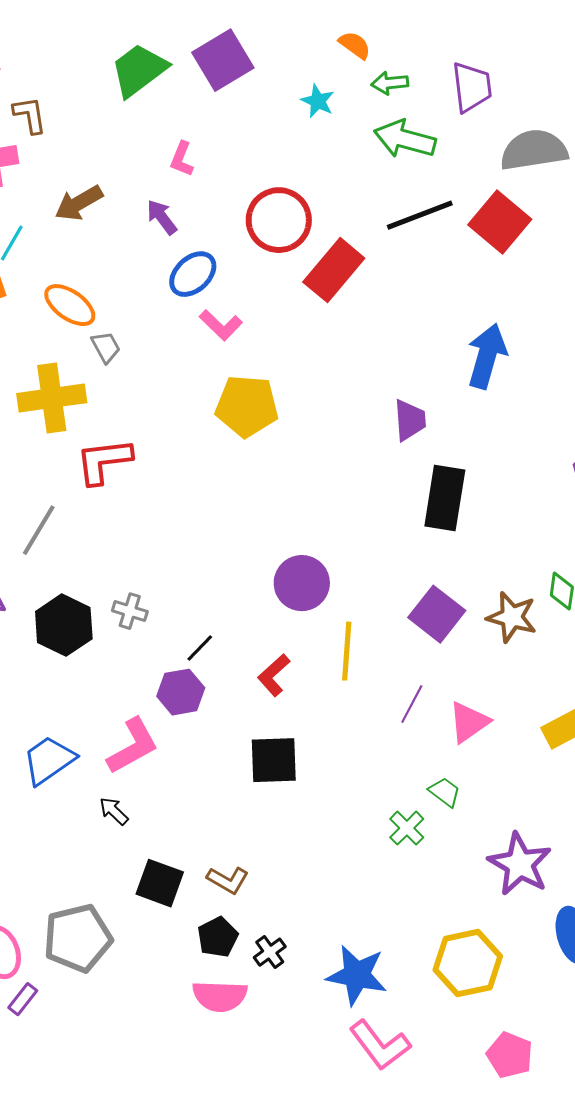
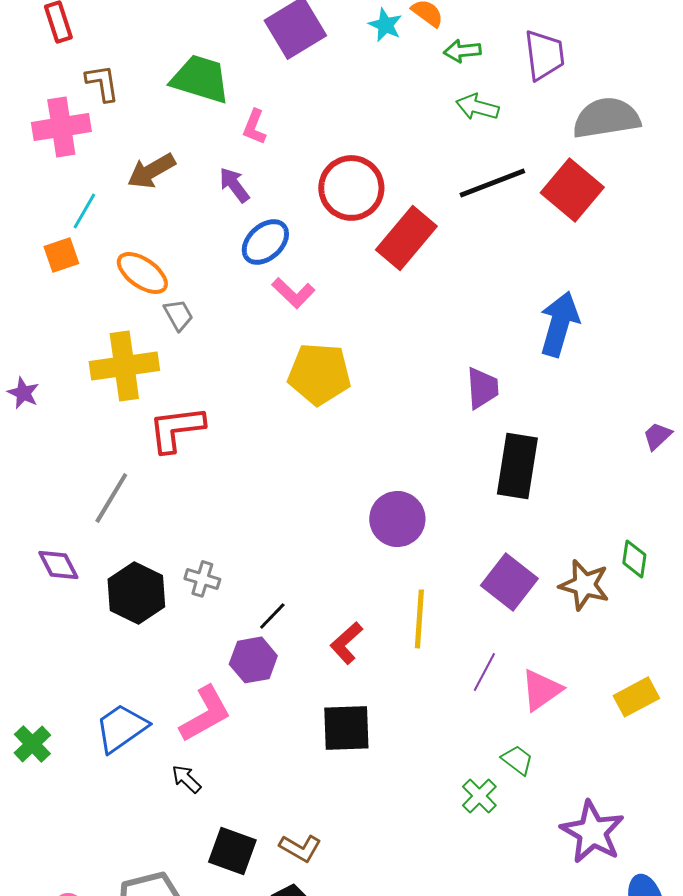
green trapezoid: (139, 70) -> (200, 79), moved, turned 54
cyan star: (318, 101) -> (385, 25), moved
green arrow: (405, 139) -> (477, 107), size x0.7
purple circle: (302, 583) -> (397, 519), moved

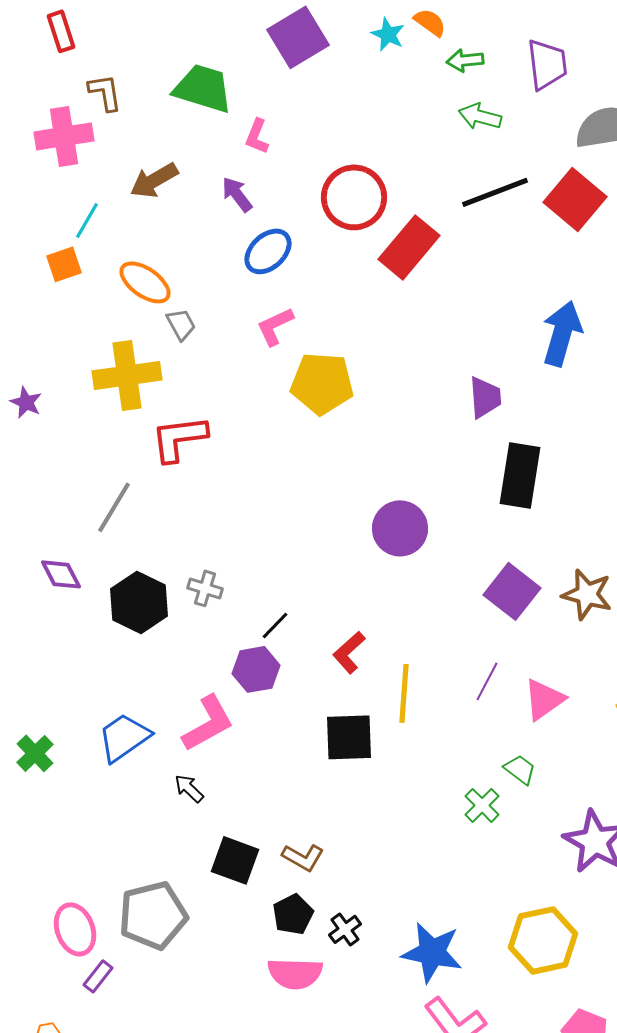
pink L-shape: (293, 293) -> (275, 326), moved, turned 111
yellow line: (419, 619) -> (404, 693), moved

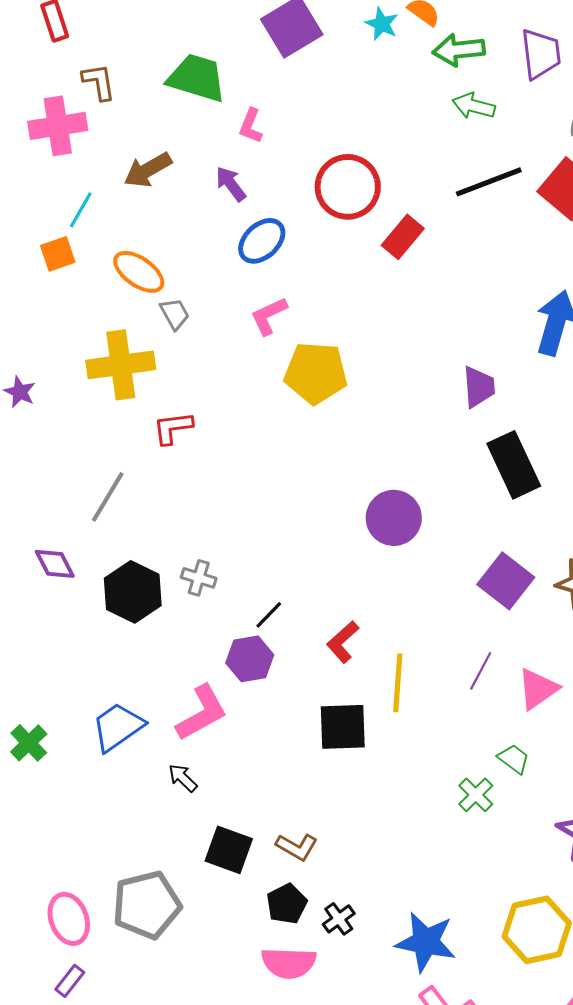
green arrow: (465, 60) -> (459, 50), size x1.4
red rectangle: (409, 247) -> (403, 237), size x0.7
red L-shape: (179, 438) -> (173, 428), size x0.7
black rectangle: (520, 475) -> (514, 465), turned -34
purple rectangle: (98, 976) -> (70, 981), moved

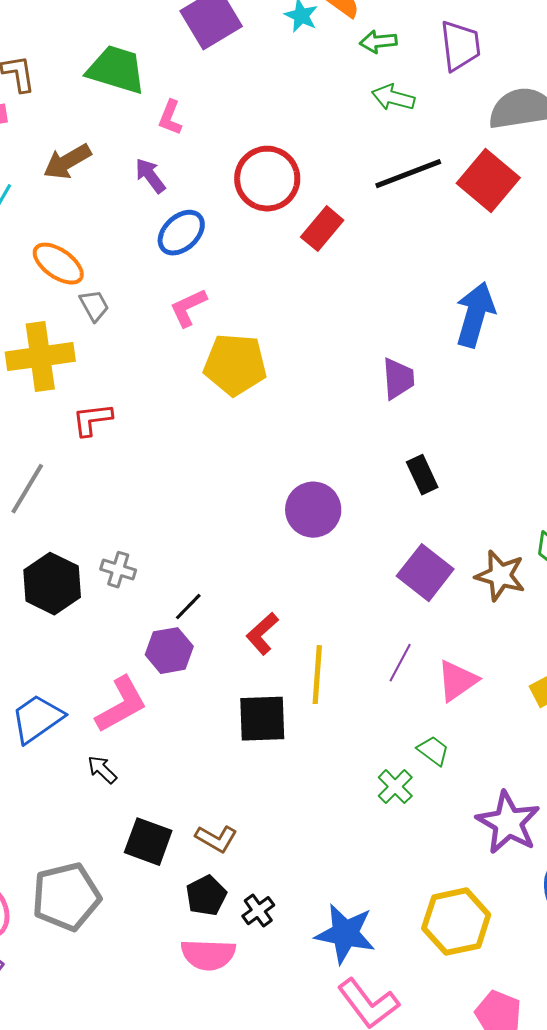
green arrow: (459, 50) -> (378, 42), size x0.7
black rectangle: (514, 465) -> (422, 475), moved, size x0.6

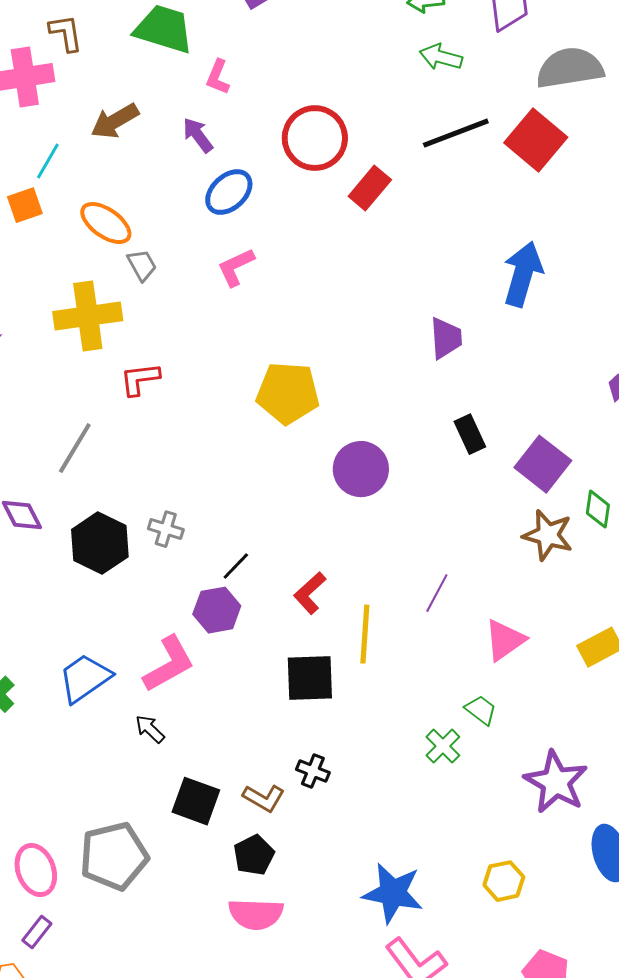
yellow pentagon: (235, 365) -> (288, 393), moved
purple square: (425, 573) -> (543, 464), moved
purple line: (400, 663) -> (437, 593), moved
black cross: (258, 911) -> (313, 771), moved, turned -32
yellow hexagon: (456, 922) -> (504, 881), size x0.6

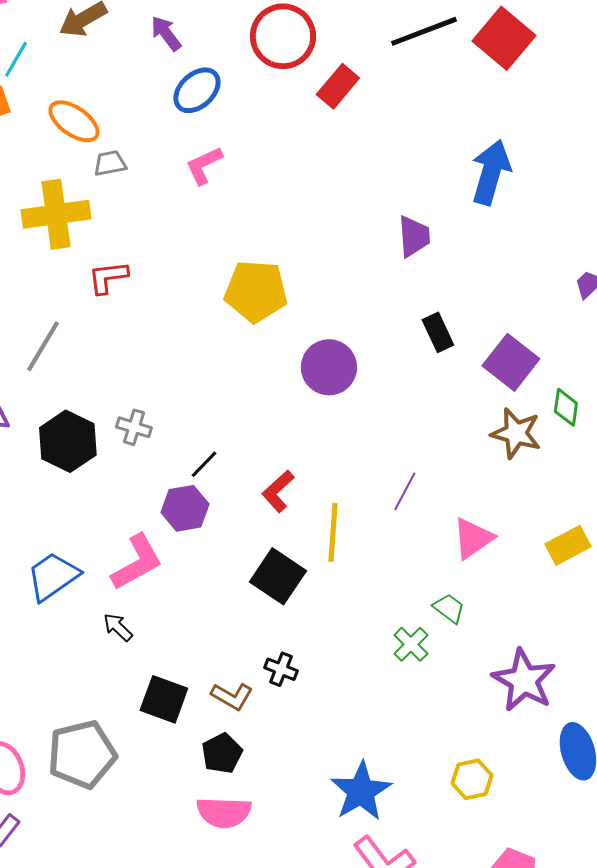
gray trapezoid: (142, 265) -> (110, 163), turned -72
black square: (310, 678) -> (278, 576), turned 36
blue star: (393, 893) -> (361, 791), turned 30

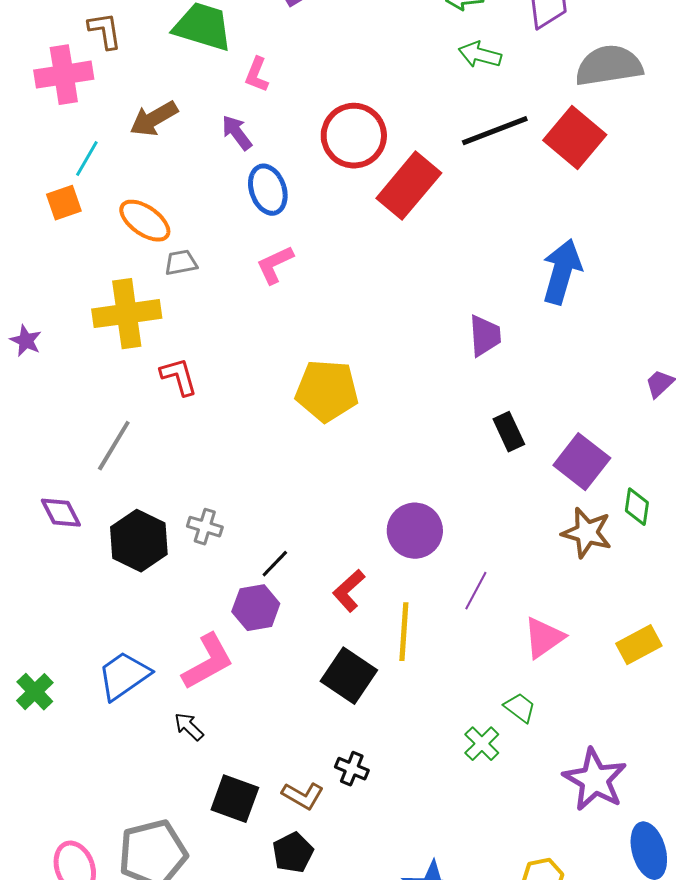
red rectangle: (338, 86) -> (409, 186), size x1.5
blue ellipse: (197, 90) -> (268, 190), turned -66
red L-shape: (108, 277) -> (179, 377), turned 81
purple circle: (329, 367) -> (415, 531), moved

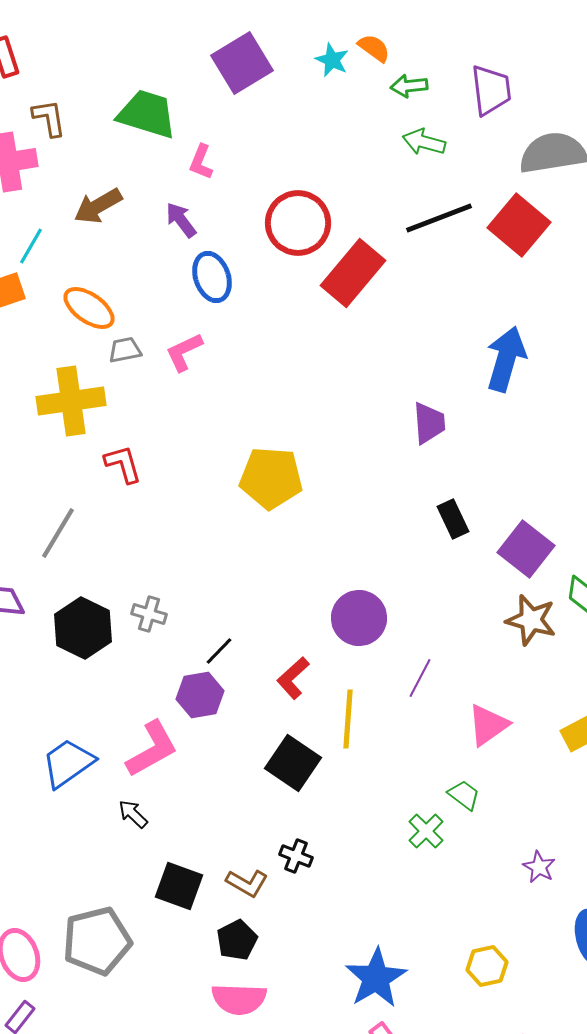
pink L-shape: (275, 265) -> (184, 352), moved
purple star: (595, 780) -> (539, 867), size x0.5

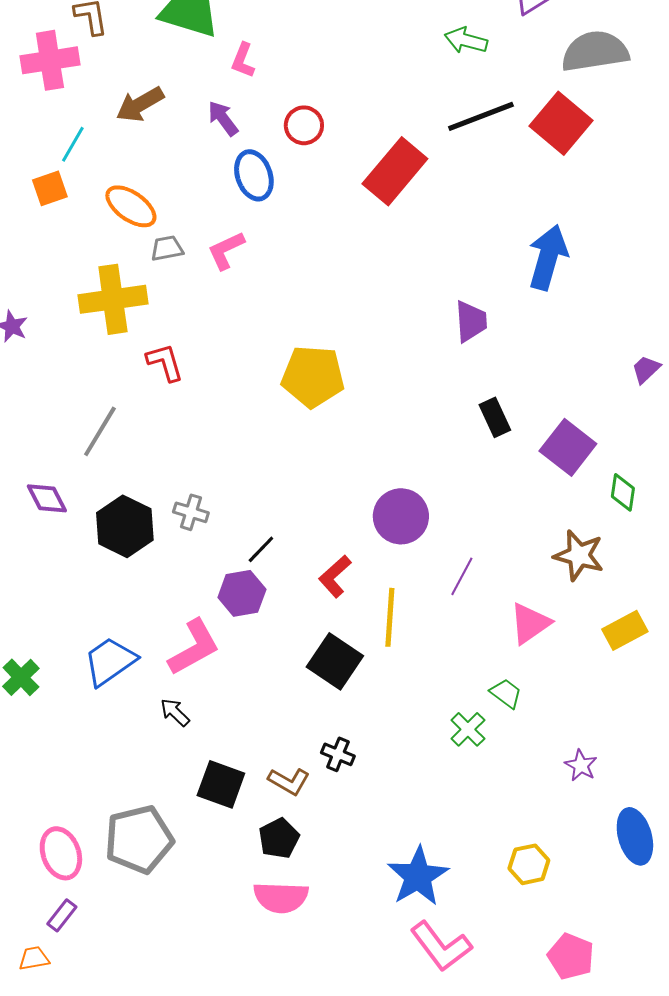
red circle: (298, 223) -> (304, 125), moved, size x0.6
brown star: (531, 620) -> (579, 555), moved

